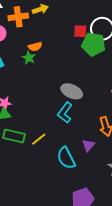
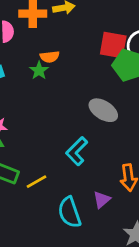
red square: (80, 31) -> (113, 45), size x1.5
gray ellipse: (72, 91) -> (103, 110), moved

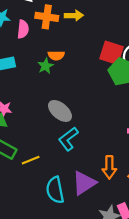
gray ellipse: (103, 110) -> (60, 111), moved
purple triangle: (102, 200) -> (84, 183), size x1.6

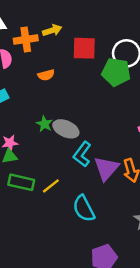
red square: (111, 53) -> (84, 48), moved
green star: (46, 66) -> (44, 124), moved
purple triangle: (84, 183) -> (106, 168), moved

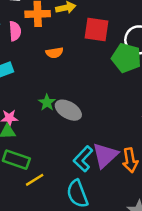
cyan L-shape: (82, 154) -> (83, 159), moved
yellow line: (51, 186) -> (35, 180), moved

